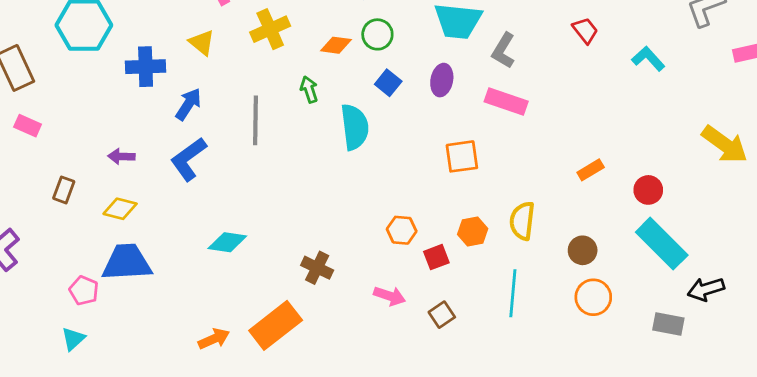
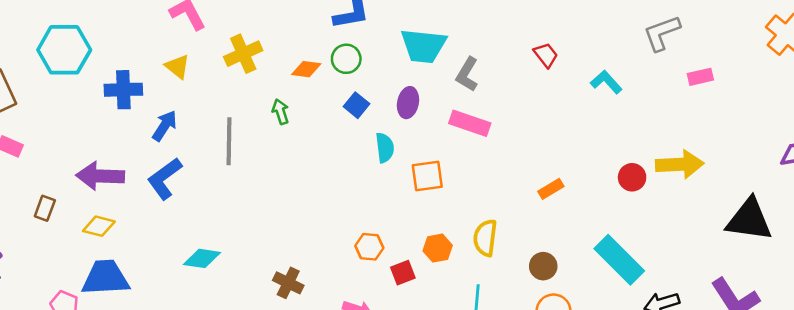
cyan semicircle: (355, 127) -> (385, 148), moved, size x0.7
yellow arrow: (725, 144) -> (680, 164), turned -39
purple arrow: (121, 156) -> (100, 176), size x1.8
red circle: (648, 190) -> (632, 177), moved

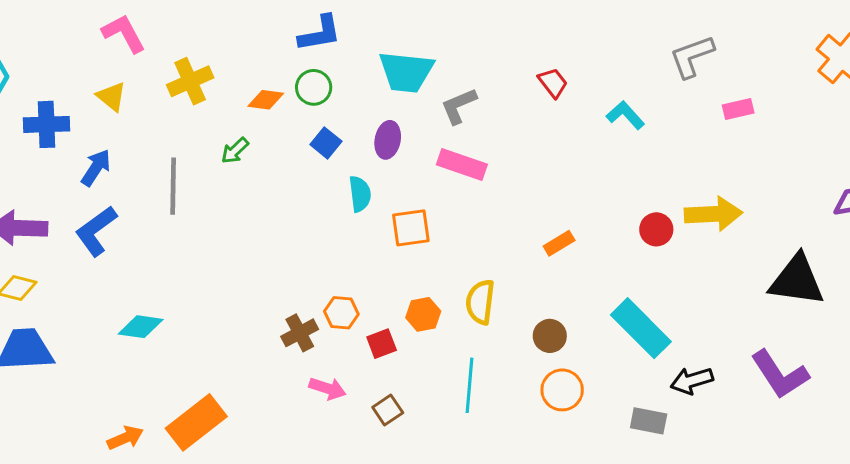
gray L-shape: (467, 74) -> (459, 106), turned 36
green arrow: (281, 112) -> (235, 151), turned -115
brown cross: (288, 283) -> (300, 333), moved, turned 36

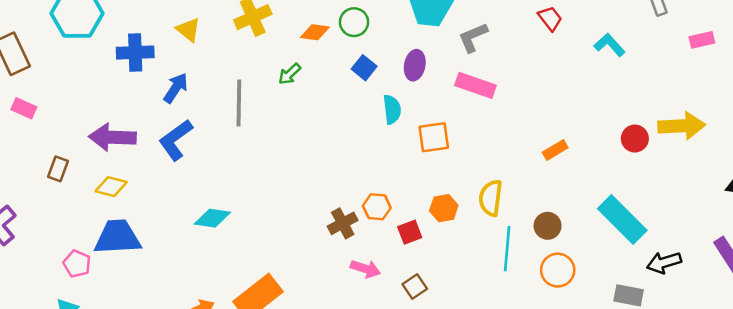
cyan line: (470, 385) -> (507, 249), moved

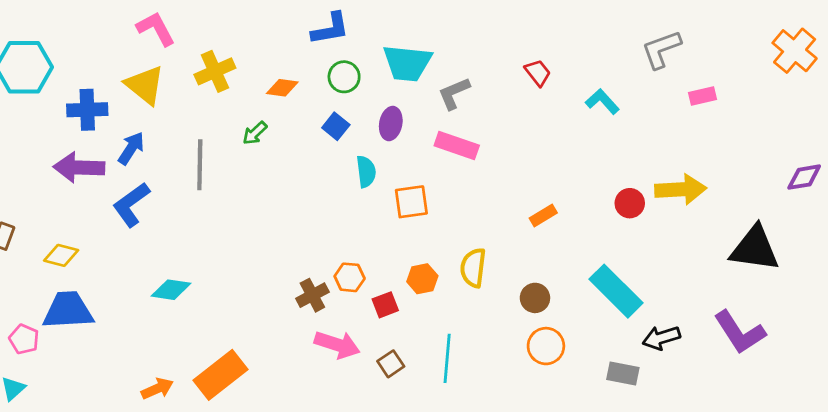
green circle: (354, 22) -> (344, 77), moved
yellow triangle: (188, 30) -> (145, 85), size x1.5
purple arrow: (112, 137) -> (79, 167), moved
cyan line: (507, 249) -> (447, 358), moved
pink arrow: (365, 269) -> (337, 345), size x1.4

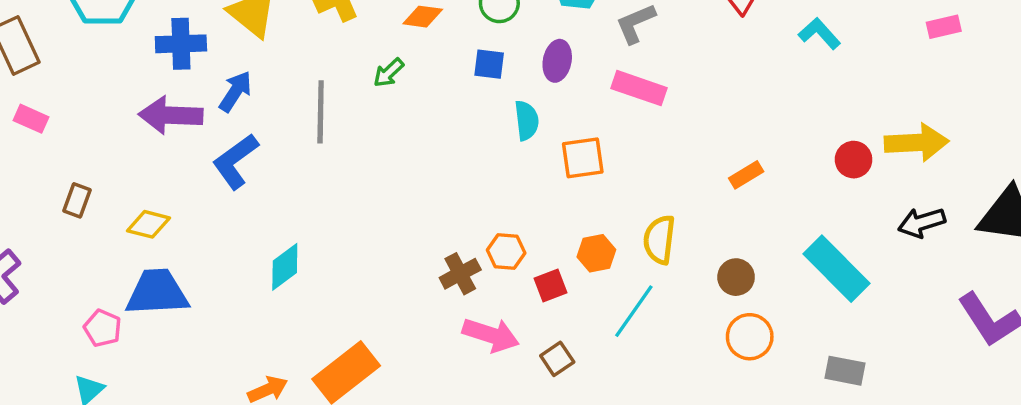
blue square: (336, 126) -> (489, 64), turned -32
cyan diamond: (171, 290) -> (285, 267), turned -45
black arrow: (661, 338) -> (922, 223), moved
cyan line: (447, 358) -> (634, 311), moved, turned 30

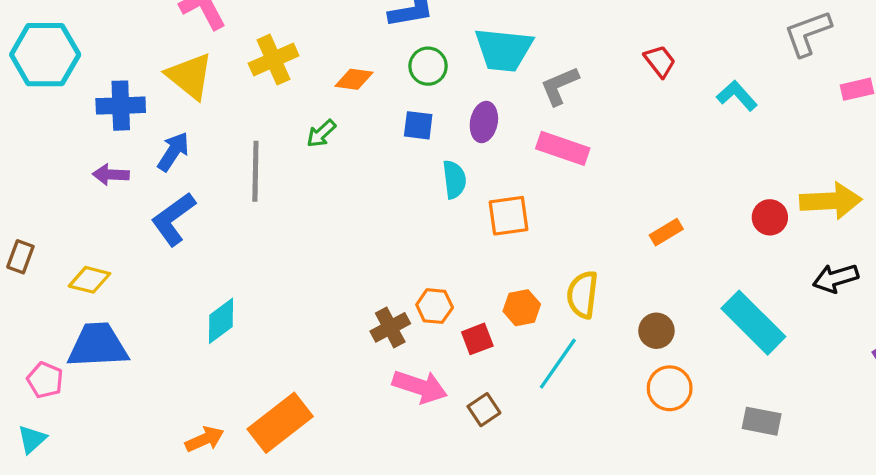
purple arrow: (171, 115) -> (111, 175), size x0.6

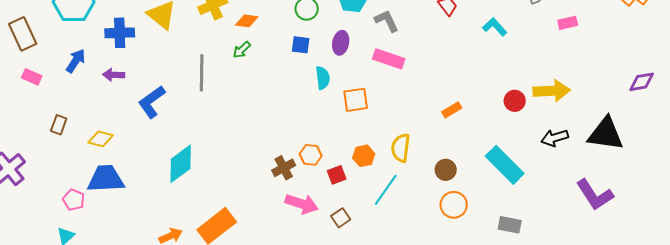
orange diamond: (354, 79) -> (247, 21), moved
gray L-shape: (560, 86) -> (387, 21), turned 88
blue arrow: (173, 152) -> (76, 61), moved
cyan diamond: (221, 321) -> (181, 164), size x1.4

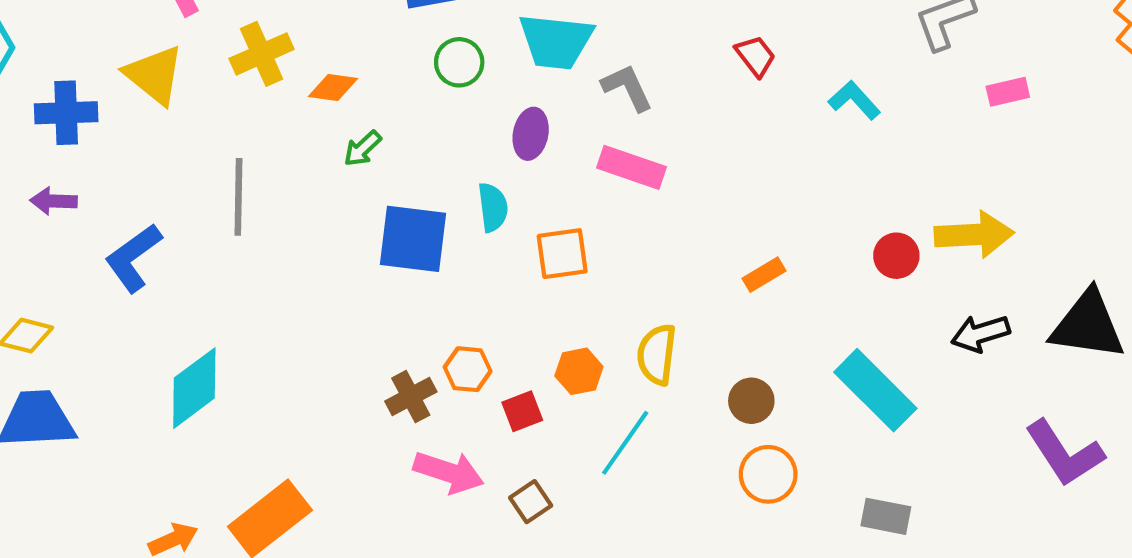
blue square: (301, 45) -> (413, 239), moved, size x1.8
green arrow: (242, 50) -> (362, 148), moved

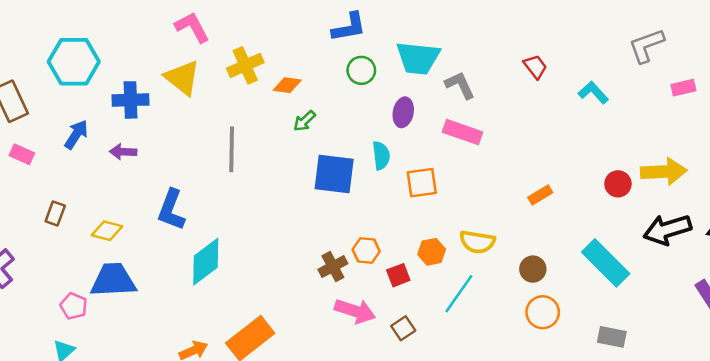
blue L-shape: (133, 258) -> (171, 210), moved, turned -33
black arrow: (980, 333) -> (667, 230), size x1.4
yellow semicircle: (657, 354) -> (477, 242), turned -88

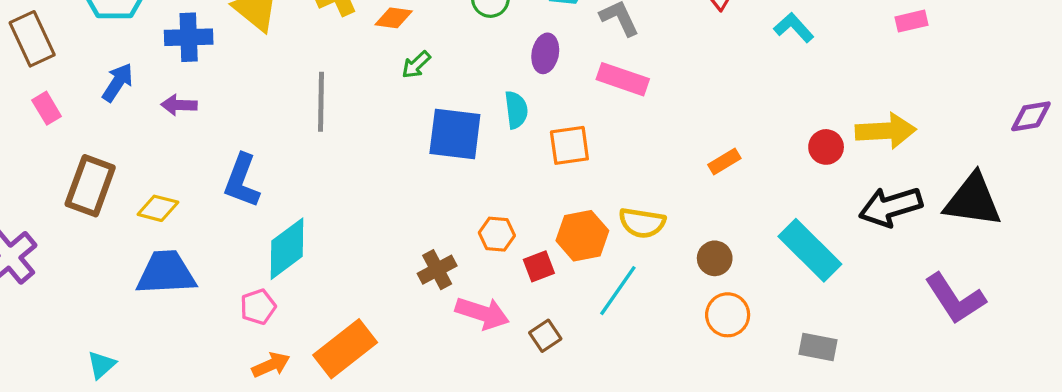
pink rectangle: (22, 154) -> (47, 108), turned 35
brown rectangle: (55, 213) -> (90, 186), size x1.8
orange hexagon: (432, 252) -> (582, 236), size x1.4
brown cross: (333, 267) -> (437, 270), moved
pink pentagon: (74, 306) -> (258, 307), moved, turned 30

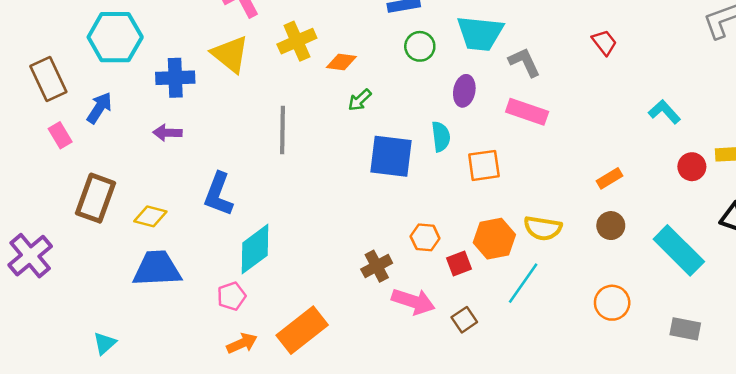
cyan L-shape: (794, 28) -> (664, 112), moved
blue arrow: (118, 82) -> (99, 108), moved
brown circle: (715, 258) -> (611, 226), moved

